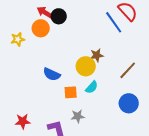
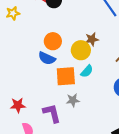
orange circle: (41, 28) -> (53, 41), moved
yellow star: (18, 39) -> (13, 13), moved
orange square: (71, 92) -> (66, 76), size x1.5

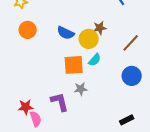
orange circle: (53, 41) -> (28, 30), moved
blue semicircle: (47, 58) -> (66, 33), moved
red star: (18, 105) -> (26, 107), moved

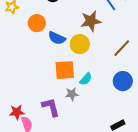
brown star: (100, 28) -> (91, 21), moved, size x1.5
orange circle: (28, 30) -> (37, 23), moved
cyan semicircle: (95, 60) -> (86, 79), moved

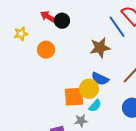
blue semicircle: (57, 38) -> (100, 79), moved
yellow circle: (80, 44) -> (89, 89), moved

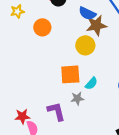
blue semicircle: (100, 79) -> (87, 13), moved
yellow circle: (89, 89) -> (85, 45), moved

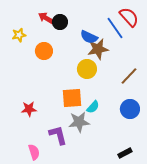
gray star: (77, 98) -> (79, 122), size x1.5
red star: (22, 116) -> (29, 109), moved

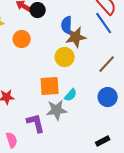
blue line: (115, 28) -> (104, 23), moved
blue semicircle: (89, 37) -> (67, 25), turned 66

